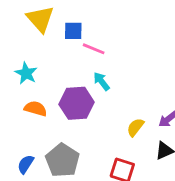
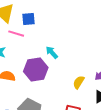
pink line: (94, 49) -> (16, 34), moved

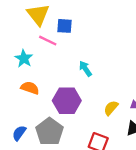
purple hexagon: (36, 69) -> (67, 101), moved

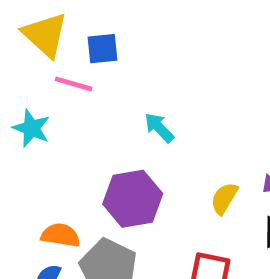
orange semicircle: (30, 88) -> (61, 235), moved

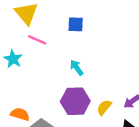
blue square: (102, 49) -> (76, 24), moved
purple hexagon: (133, 199) -> (75, 101), moved

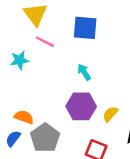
blue square: (76, 24) -> (85, 28), size x1.5
cyan star: (13, 59) -> (19, 60), turned 30

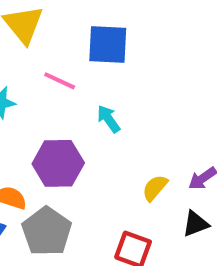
pink line: (45, 42) -> (60, 81), moved
purple hexagon: (81, 106) -> (58, 163), moved

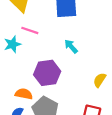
pink line: (60, 81) -> (30, 30), moved

